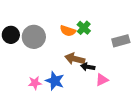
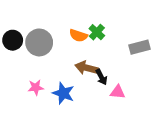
black arrow: (88, 67) -> (101, 77), turned -128
pink triangle: (102, 80) -> (118, 92), turned 32
pink star: (35, 83) -> (36, 87), moved

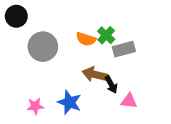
black circle: (13, 40) -> (16, 16), moved
gray rectangle: (139, 47) -> (124, 49), moved
pink star: (36, 87) -> (35, 106), moved

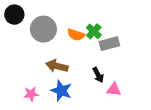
gray circle: (43, 47) -> (43, 29), moved
brown arrow: (95, 74) -> (57, 66), moved

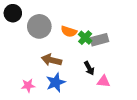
green cross: (94, 31) -> (85, 38), moved
blue star: (61, 91) -> (56, 82), turned 30

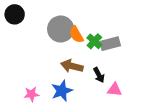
gray circle: (39, 26) -> (61, 29), moved
orange semicircle: (69, 32) -> (76, 35), turned 42
brown arrow: (52, 60) -> (72, 66), moved

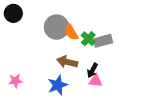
black arrow: (99, 75) -> (92, 70), turned 56
pink triangle: (115, 90) -> (96, 81), moved
pink star: (31, 94) -> (15, 81), moved

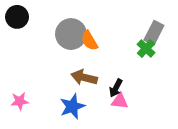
green cross: (88, 39) -> (146, 48), moved
gray rectangle: (103, 41) -> (154, 33), moved, turned -48

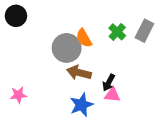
gray circle: (71, 34) -> (67, 48), moved
green cross: (146, 48) -> (117, 32), moved
blue star: (72, 106) -> (81, 105), moved

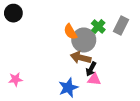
gray circle: (67, 48) -> (84, 40), moved
brown arrow: (79, 73) -> (81, 58), moved

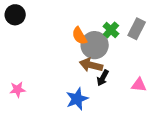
pink triangle: (94, 79) -> (139, 85), moved

